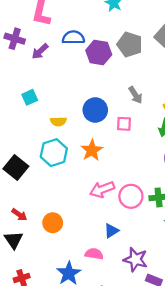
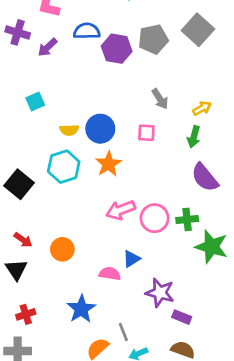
gray pentagon: (130, 44) -> (153, 39), turned -30
blue circle: (95, 110) -> (100, 129), moved
pink semicircle: (94, 254) -> (110, 274), moved

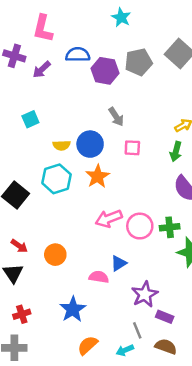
gray arrow: (160, 99) -> (116, 117), moved
purple star: (160, 293) -> (145, 294), turned 30
gray line: (123, 332) -> (137, 330), moved

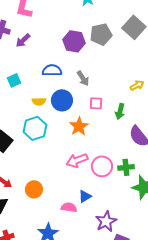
blue semicircle: (78, 55) -> (52, 70), moved
green arrow: (176, 152) -> (120, 111), moved
orange star: (98, 176) -> (79, 126), moved

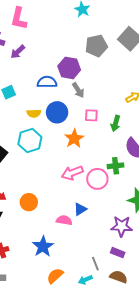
purple hexagon: (74, 41) -> (69, 68), moved
green cross: (126, 167) -> (116, 166), moved
purple star: (106, 221) -> (122, 226), moved, turned 30

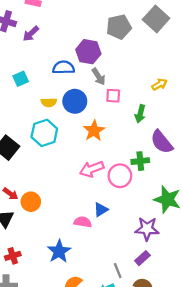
pink square: (91, 115) -> (113, 96), moved
orange circle: (29, 202) -> (31, 202), moved
purple rectangle: (118, 253) -> (142, 258), turned -64

